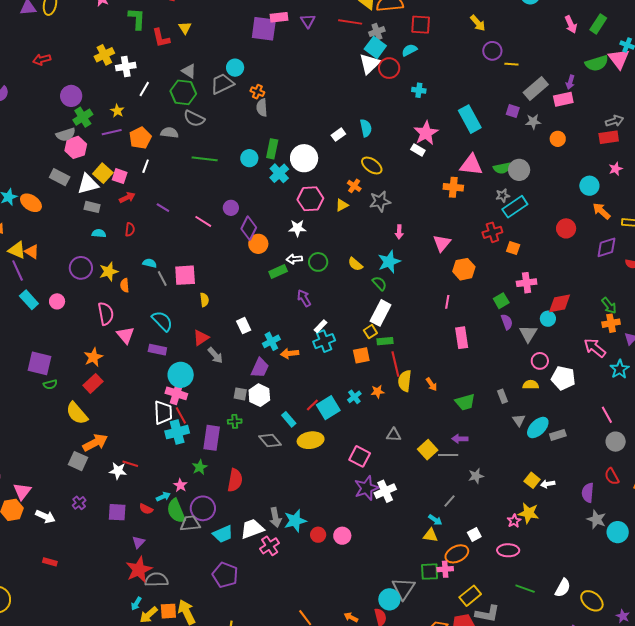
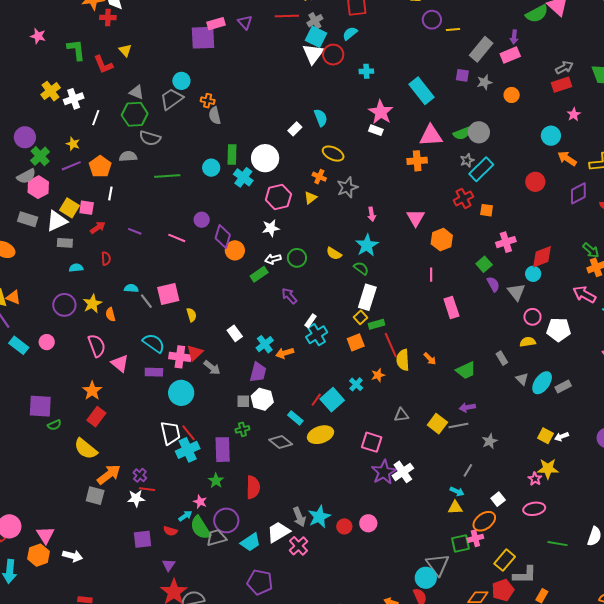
pink cross: (176, 393) -> (180, 357), moved
purple cross: (79, 503) -> (140, 475), moved

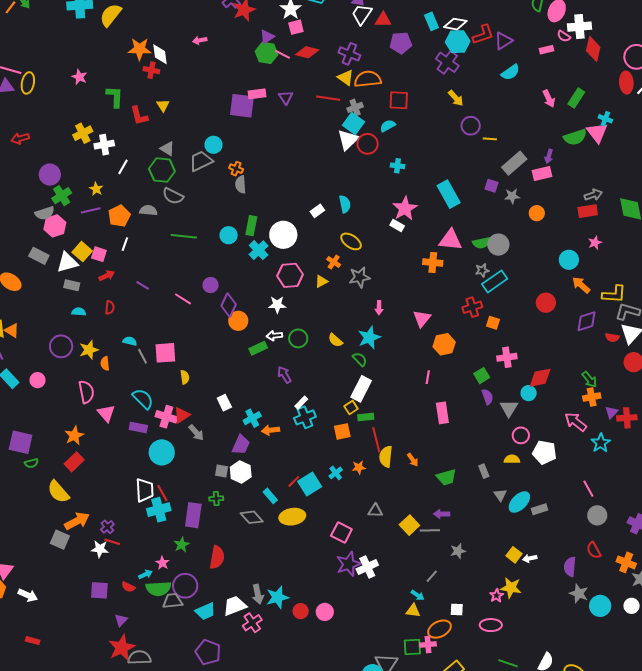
white square: (498, 499) -> (457, 610), turned 32
green semicircle: (200, 528) -> (158, 589), turned -70

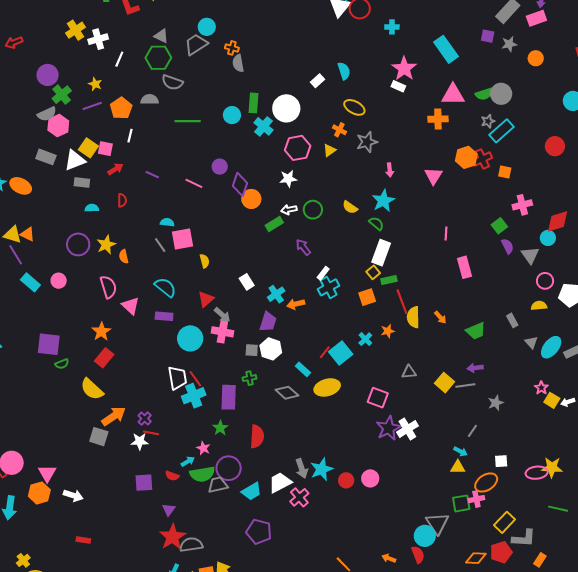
cyan semicircle: (130, 341) -> (167, 222), moved
orange hexagon: (444, 344) -> (466, 157), moved
pink cross: (166, 417) -> (222, 332), moved
yellow star: (511, 588) -> (552, 467), moved
pink star: (496, 596) -> (541, 388), moved

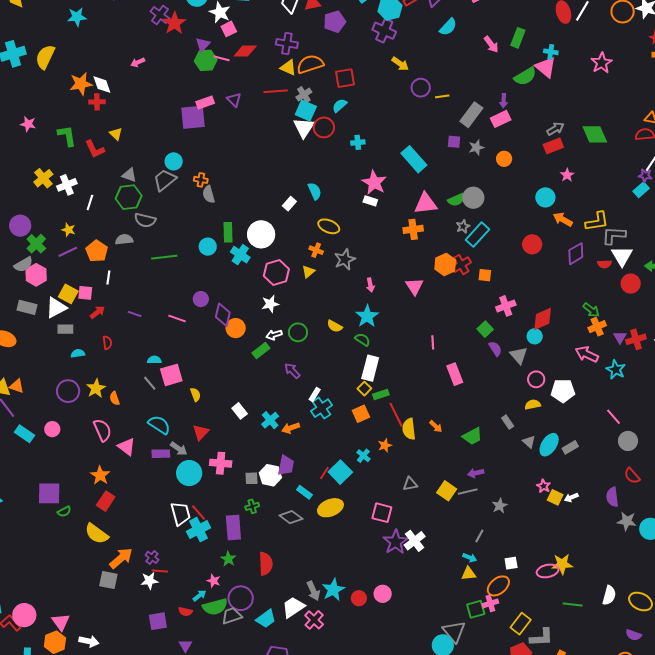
gray arrow: (222, 315) -> (179, 449), moved
purple trapezoid: (268, 322) -> (286, 465), moved

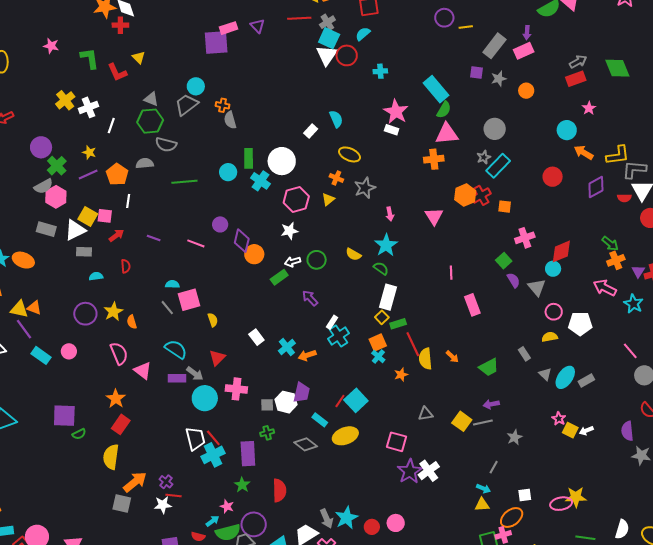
green semicircle: (456, 200) -> (444, 110), moved, turned -36
cyan cross: (363, 456) -> (378, 357), moved
yellow semicircle: (97, 534) -> (111, 457), turned 60

